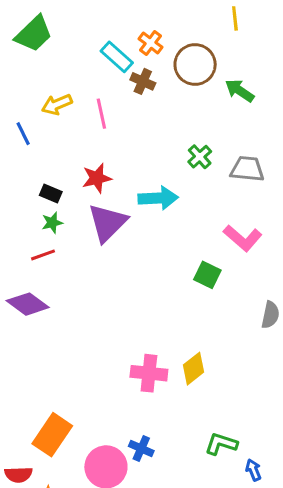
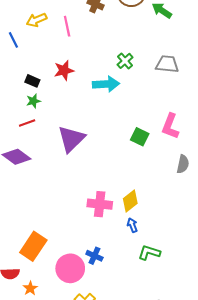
green cross: (200, 157) -> (125, 61), moved
purple triangle: (108, 223) -> (71, 139), moved
pink L-shape: (243, 238) -> (170, 126), moved, turned 70
blue arrow: (253, 470) -> (132, 225), moved

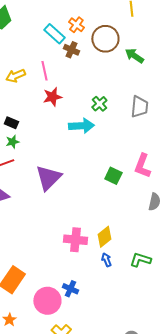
yellow arrow: (37, 20) -> (15, 76), moved
gray trapezoid: (167, 64) -> (139, 107), turned 90
red star: (64, 70) -> (52, 97), moved
green L-shape: (149, 253) -> (140, 260), moved

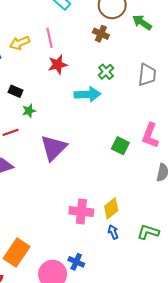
brown cross: (71, 50) -> (101, 34), moved
green star: (12, 142) -> (29, 111), moved

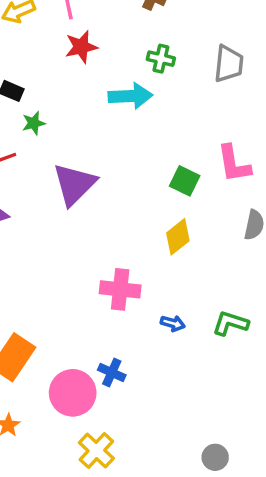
green cross: (106, 72) -> (161, 59), turned -35
pink L-shape: (150, 135) -> (234, 164), turned -30
yellow diamond: (111, 208) -> (178, 237), moved
blue arrow: (113, 232) -> (173, 323), turned 128

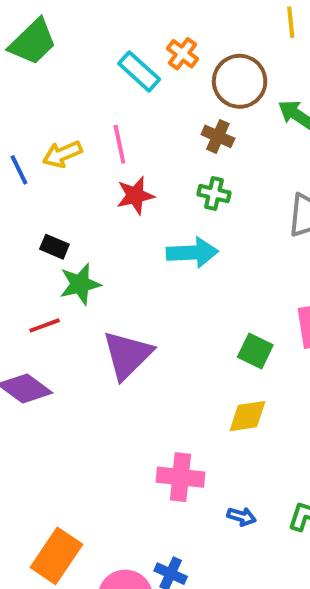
green cross: (161, 59) -> (214, 194), moved
green star: (34, 123) -> (80, 284), size x1.5
yellow diamond: (178, 237) -> (247, 416), turned 30

